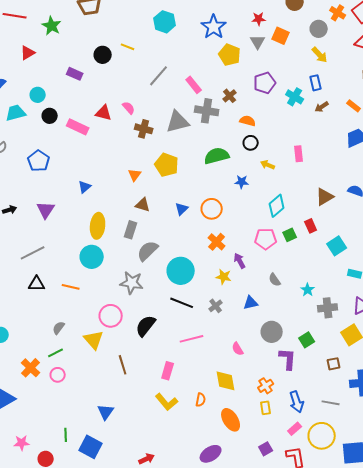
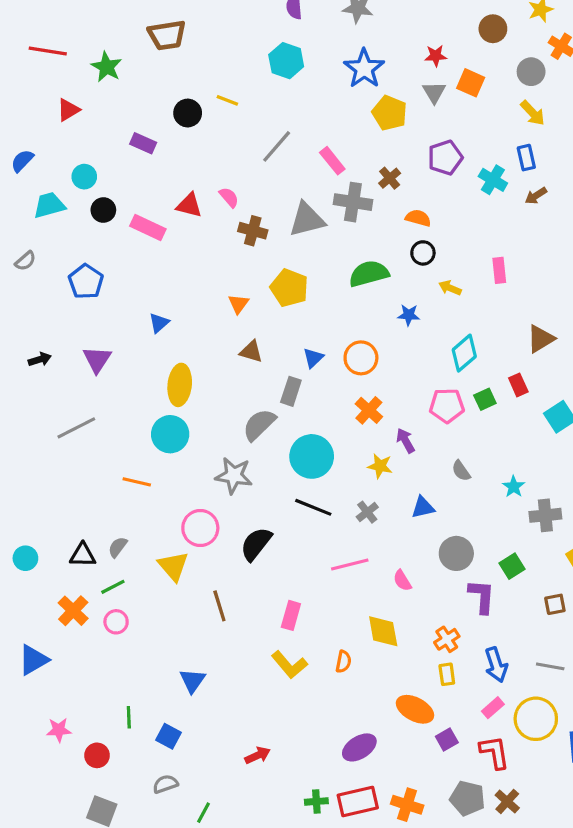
gray rectangle: (131, 230) -> (291, 391), moved
black triangle: (37, 284) -> (83, 555), moved
pink line: (192, 339) -> (350, 565), moved
orange ellipse: (231, 420) -> (415, 709), moved, turned -30
blue square: (91, 447) -> (169, 736), size x0.7

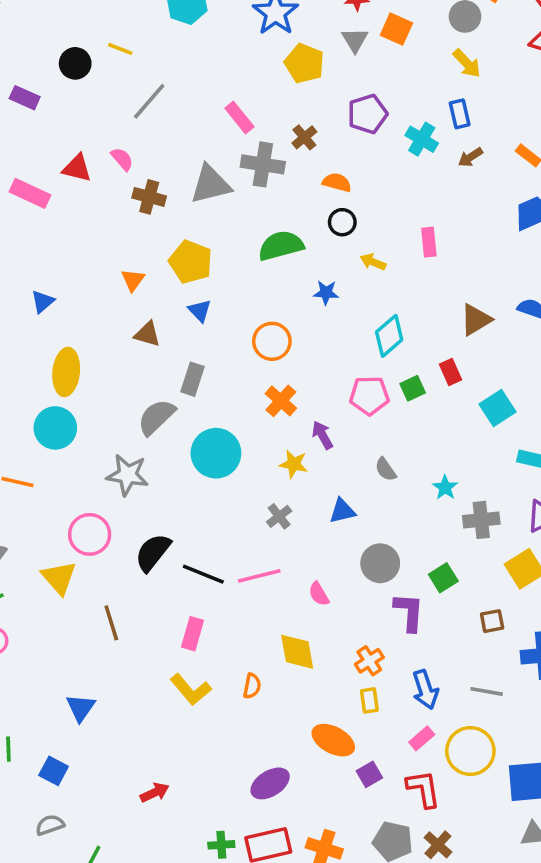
gray line: (277, 146) -> (149, 101), moved
blue triangle: (313, 358) -> (200, 311), moved, turned -30
black line: (313, 507) -> (203, 574), moved

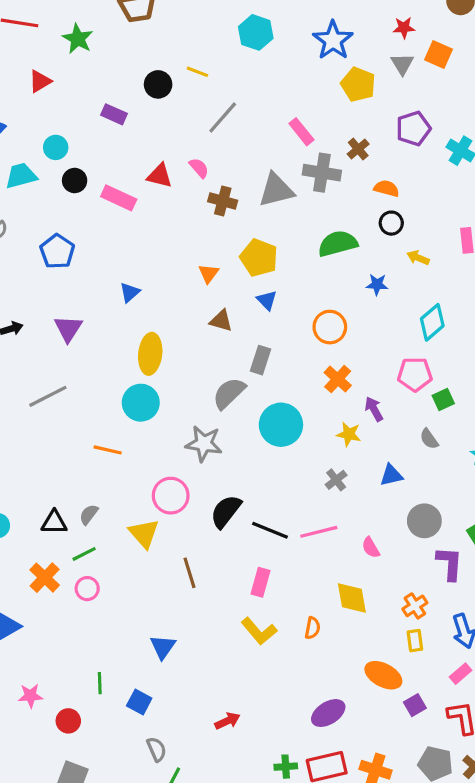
green square: (413, 388) -> (443, 400), moved
gray semicircle: (50, 825) -> (157, 749), moved, turned 85

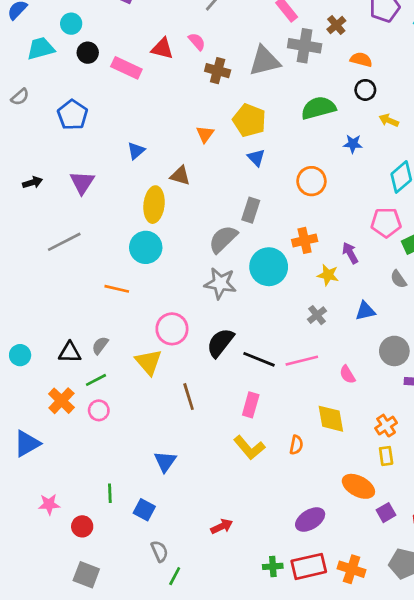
brown triangle: (221, 321) -> (180, 176), moved
orange cross: (338, 379) -> (305, 240), moved, turned 35
gray star: (204, 444) -> (220, 283), moved

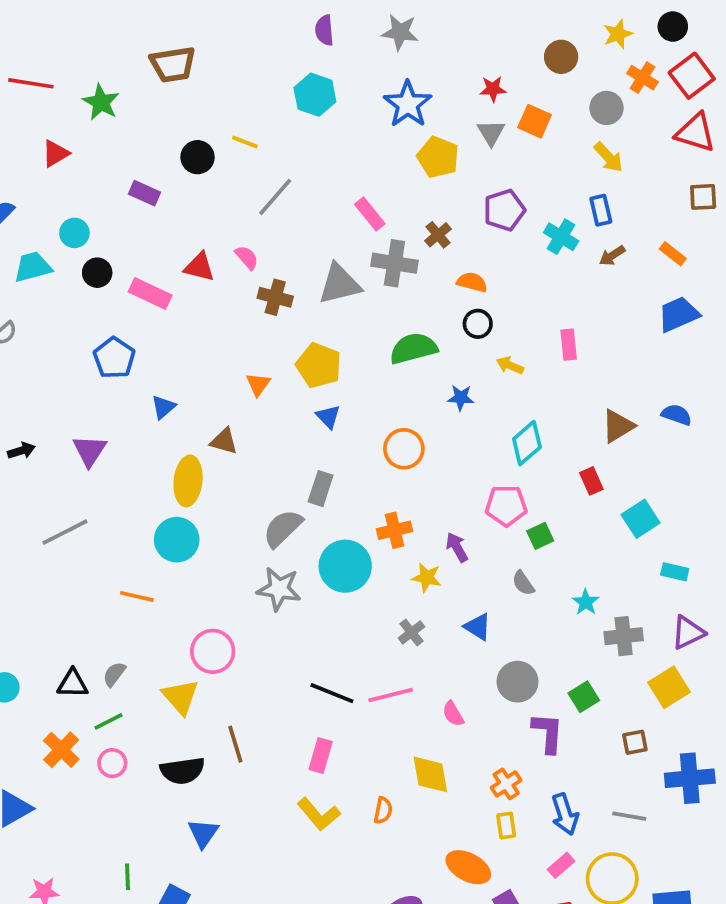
blue pentagon: (73, 115) -> (114, 358), moved
blue triangle: (365, 311) -> (478, 627), turned 45
black semicircle: (220, 343) -> (182, 771), moved, turned -136

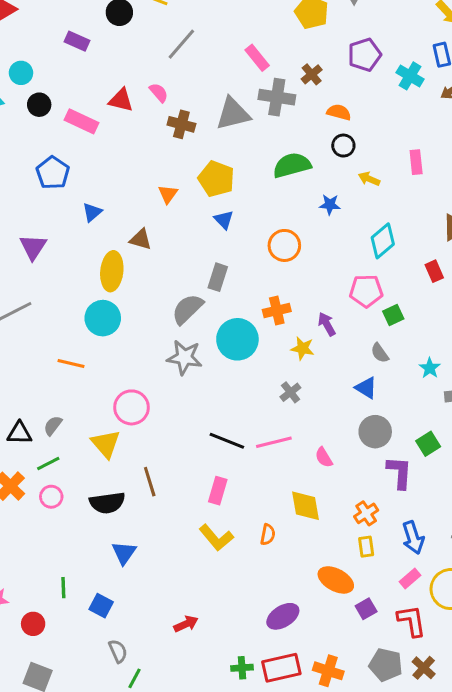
blue triangle: (478, 627) -> (366, 388), moved

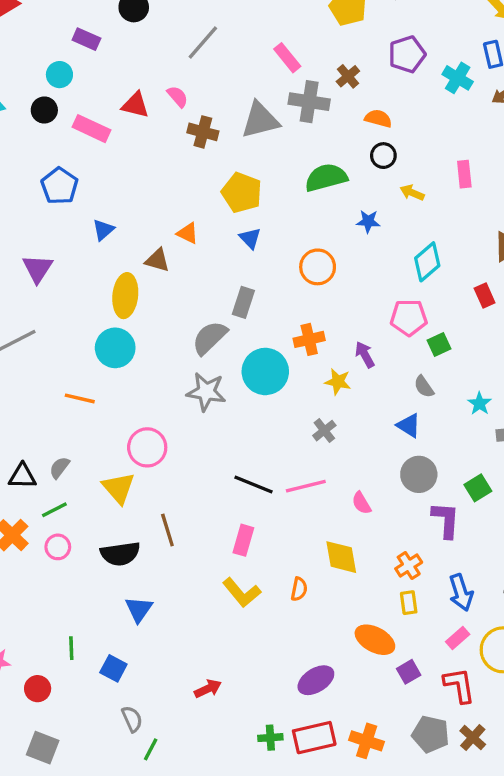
cyan circle: (21, 73) -> (59, 75), moved
orange triangle: (168, 194) -> (188, 233), moved, turned -40

